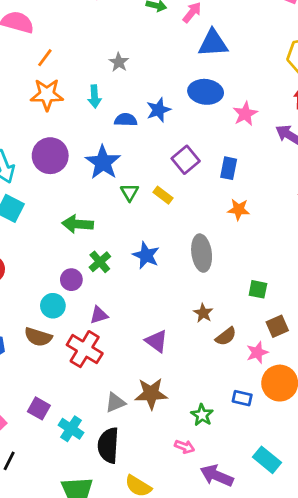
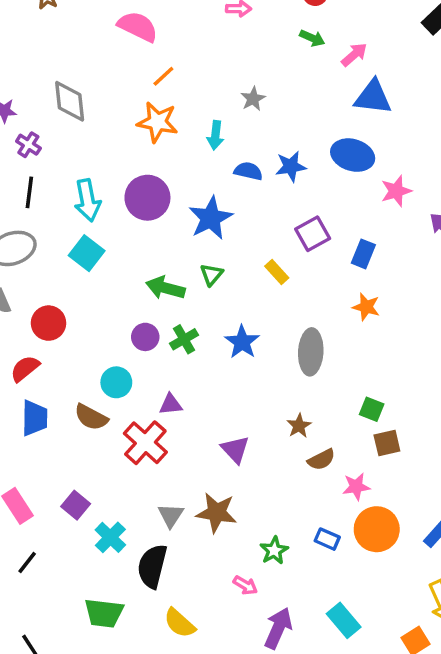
green triangle: (130, 192) -> (211, 274), moved
purple circle: (71, 280) -> (145, 337), moved
brown square: (277, 326) -> (387, 443), moved
gray triangle: (115, 403) -> (171, 515), turned -45
purple arrow: (217, 476) -> (278, 628), turned 80

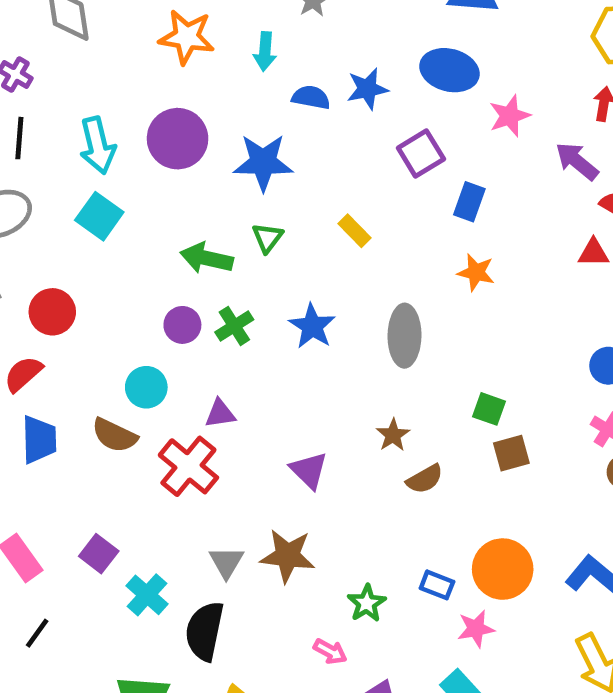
blue star: (211, 218) -> (263, 162), turned 30
purple square: (313, 234) -> (421, 153), moved
pink star: (356, 487) -> (476, 629), moved

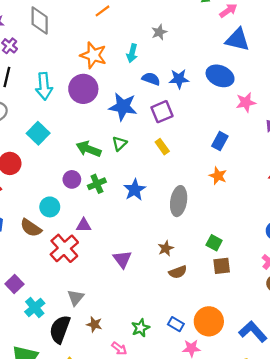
orange star: (187, 37) -> (93, 55), moved
purple square: (421, 153) -> (162, 112), moved
cyan square: (99, 216) -> (38, 133), moved
brown star: (288, 556) -> (94, 324), moved, size x0.6

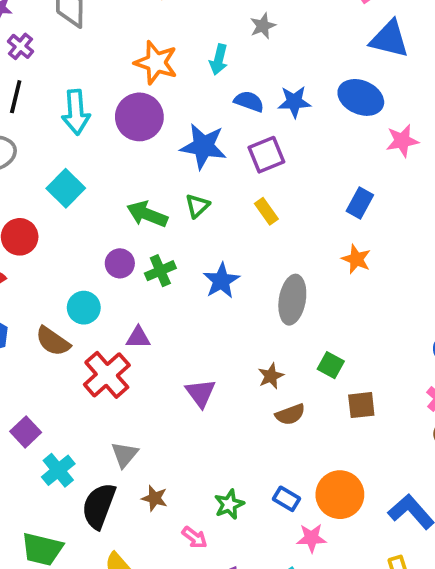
green square: (214, 243) -> (331, 365), moved

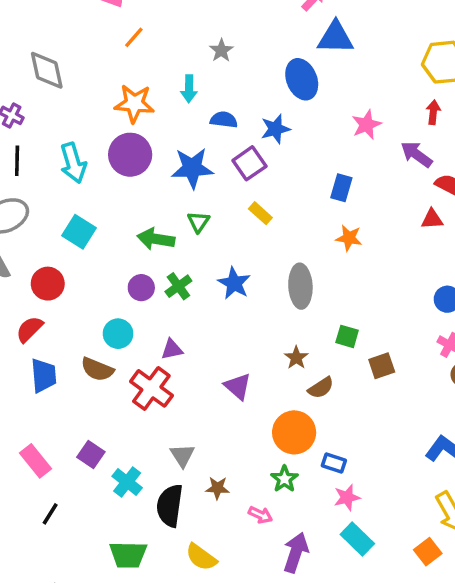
blue ellipse: (361, 97) -> (302, 79), moved, turned 57
blue star: (294, 102) -> (275, 129), moved
orange circle: (340, 495) -> (294, 432), moved
pink star: (311, 538) -> (347, 497), moved

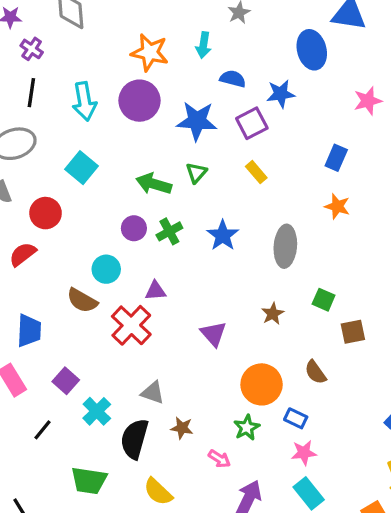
blue trapezoid: (44, 375) -> (29, 331), moved
brown semicircle: (321, 388) -> (315, 372), moved, turned 80
gray triangle: (182, 455) -> (153, 393), turned -45
black line: (50, 514) -> (43, 430), moved

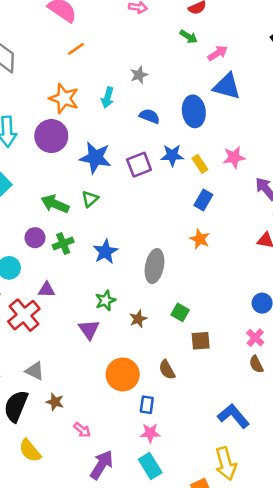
blue semicircle: (233, 79) -> (149, 116), moved
blue star: (281, 94) -> (172, 155), moved
yellow rectangle: (256, 172) -> (200, 164), moved
blue rectangle: (296, 418) -> (147, 405), turned 66
green star: (247, 428) -> (105, 300), moved

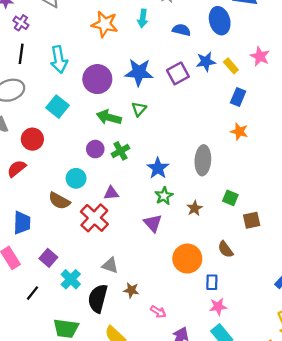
purple circle: (51, 136) -> (97, 79), moved
pink star: (234, 157) -> (260, 56), turned -30
blue star: (105, 252) -> (158, 168), moved

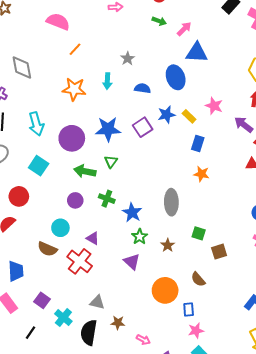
green cross: (120, 151) -> (107, 199), moved, turned -35
purple triangle: (111, 193) -> (93, 238), turned 40

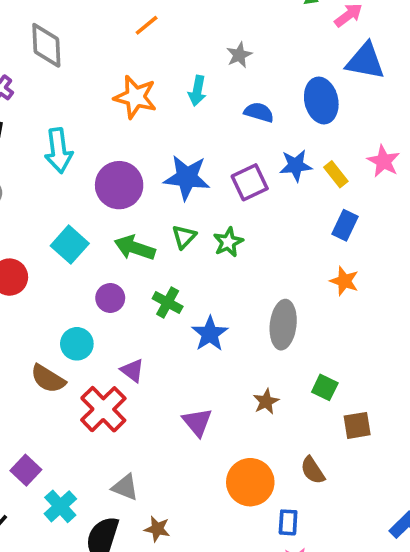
cyan square: (39, 166) -> (70, 245), moved
green star: (140, 237) -> (228, 242), moved

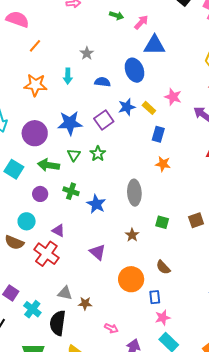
brown square: (357, 425) -> (196, 220), moved
brown star: (157, 529) -> (85, 303), moved

